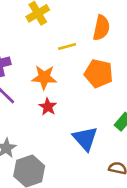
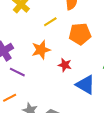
red star: (48, 107) -> (65, 65), moved

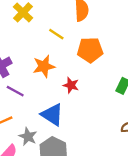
yellow line: (50, 22) -> (56, 34), turned 64
blue triangle: (85, 85) -> (52, 115), moved

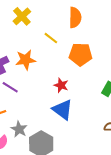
orange star: (44, 66) -> (26, 60), moved
blue triangle: (52, 115) -> (63, 110), moved

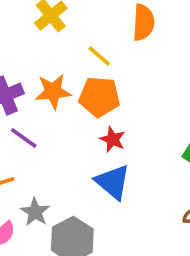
orange pentagon: (80, 54) -> (99, 97), moved

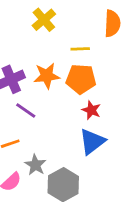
yellow line: (99, 56) -> (80, 49), turned -42
blue triangle: (113, 182) -> (92, 142), turned 44

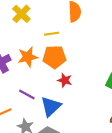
purple line: (26, 110) -> (27, 94), moved
blue triangle: (92, 142) -> (51, 107), moved

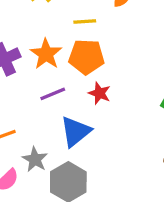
orange star: (28, 57) -> (46, 54), turned -30
purple line: (27, 94) -> (53, 94), moved, turned -56

